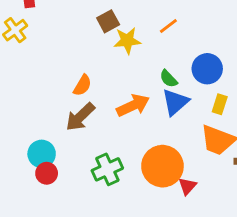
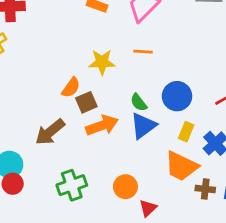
brown square: (108, 21) -> (86, 102), moved
orange line: (168, 26) -> (143, 52), turned 36
orange semicircle: (82, 85) -> (71, 88), moved
orange circle: (162, 166) -> (125, 187), size x0.6

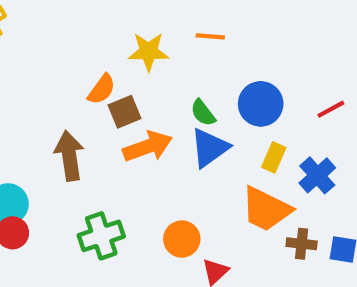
brown arrow: (50, 132) -> (69, 156), turned 120

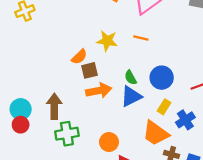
brown arrow: (69, 156) -> (54, 106), moved

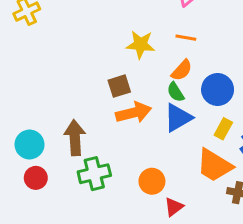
orange semicircle: (79, 57) -> (182, 70), moved
red circle: (21, 125) -> (36, 178), moved

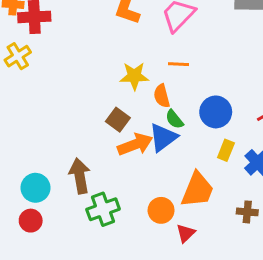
orange semicircle: (182, 70) -> (162, 96), moved, turned 130
brown square: (119, 86) -> (118, 120), turned -30
blue triangle: (178, 118) -> (163, 137), moved
orange trapezoid: (214, 165) -> (198, 190), moved, turned -93
red circle: (36, 178) -> (31, 221), moved

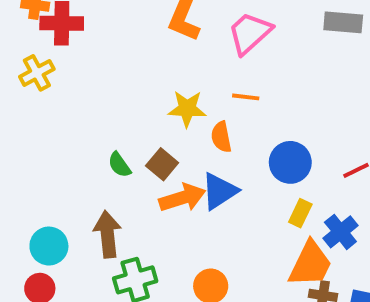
green semicircle: (174, 119) -> (119, 165), moved
orange trapezoid: (198, 190) -> (310, 264), moved

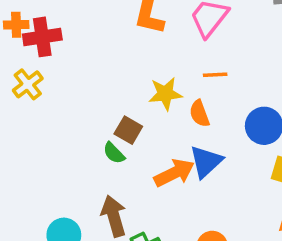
brown square: (162, 164) -> (128, 130), moved

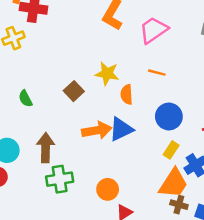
orange line: (215, 75) -> (157, 73), moved
green semicircle: (114, 153) -> (25, 99), moved

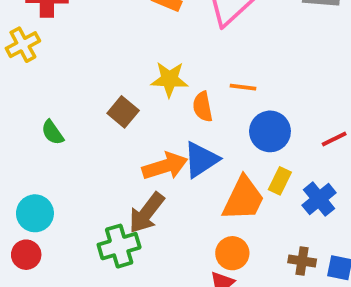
orange line: (157, 73) -> (243, 87), moved
brown arrow: (46, 148) -> (147, 213), moved, turned -136
orange trapezoid: (173, 183) -> (243, 199), moved
orange circle: (108, 189) -> (232, 253), moved

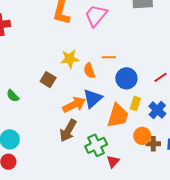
green cross: (119, 246) -> (96, 145), moved
orange circle: (232, 253) -> (142, 136), moved

